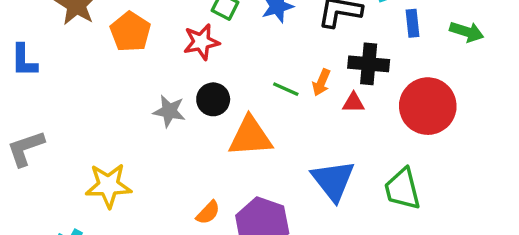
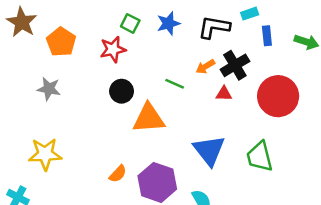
black cross: (369, 64) -> (235, 65), turned -36
orange arrow: (321, 82) -> (205, 67), moved, turned 36
gray star: (169, 111) -> (49, 89), moved

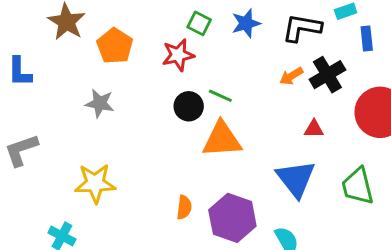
green line: (175, 84) -> (220, 96), moved
red triangle: (224, 94) -> (314, 129), moved
orange semicircle: (118, 174) -> (184, 207), turned -36

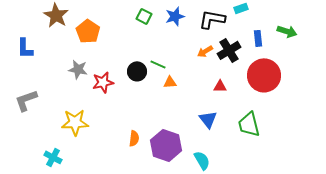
blue rectangle: (367, 38) -> (258, 38), moved
red star: (178, 55) -> (103, 82), moved
orange triangle: (222, 139) -> (170, 82), moved, size x0.5
blue triangle: (296, 179) -> (208, 119), size x0.7

